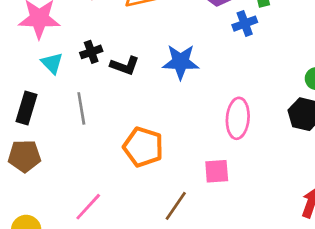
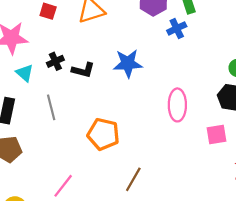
pink square: (217, 171) -> (217, 134), moved

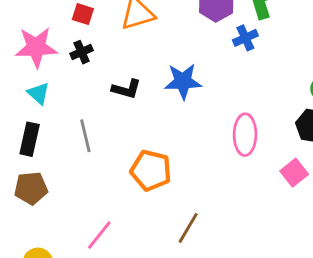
black cross: (55, 61) -> (82, 52), moved
cyan triangle: (25, 73) -> (38, 93), moved
pink square: (217, 134) -> (294, 173), turned -30

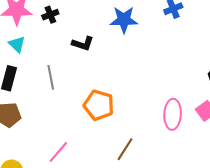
blue star: (183, 81) -> (124, 20), moved
pink ellipse: (245, 135) -> (173, 114), moved

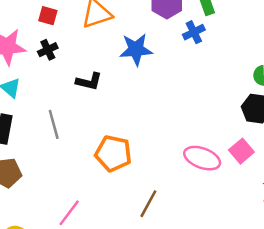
pink ellipse: (173, 114) -> (202, 158), turned -68

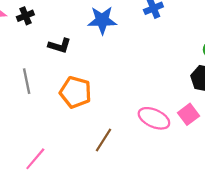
orange pentagon: (113, 153) -> (75, 92), moved
brown line: (148, 204) -> (103, 140), moved

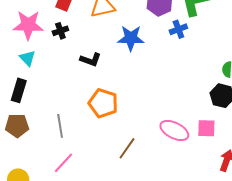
gray line: (27, 81) -> (60, 126), moved
pink square: (189, 114) -> (206, 128), turned 36

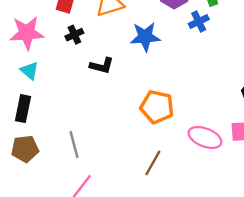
black cross: (60, 31) -> (74, 35), moved
orange pentagon: (103, 103) -> (157, 107), moved

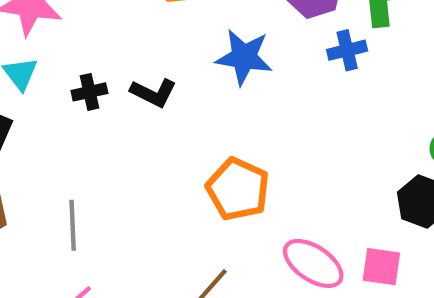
black cross: (74, 35) -> (89, 92), moved

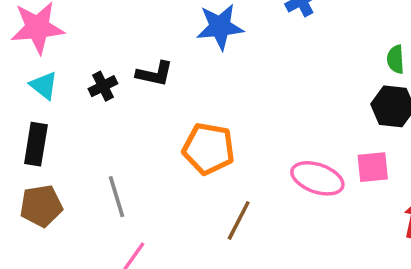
orange pentagon: (238, 189) -> (209, 149), moved

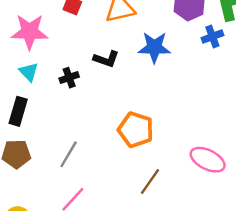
black L-shape: (155, 74) -> (106, 59), moved
gray line: (116, 197) -> (69, 154), turned 40

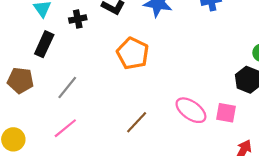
black rectangle: (18, 111) -> (44, 44), moved
orange pentagon: (136, 130) -> (133, 53), moved

